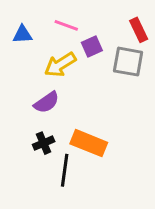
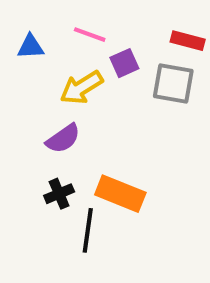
red rectangle: (139, 30) -> (188, 41), turned -50

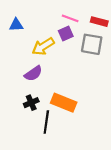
pink line: (90, 35) -> (70, 18), moved

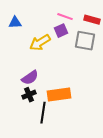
purple semicircle: (33, 73) -> (30, 78), moved
orange rectangle: (64, 103) -> (59, 95), turned -30

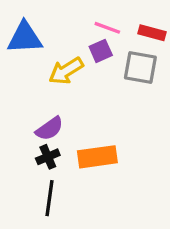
blue triangle: (15, 23) -> (25, 38), size x1.6
black line: (43, 113) -> (49, 198), moved

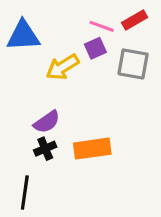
red rectangle: (152, 33) -> (135, 20), moved, turned -45
black line: (49, 198) -> (25, 192), moved

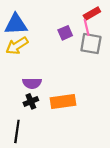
pink line: (102, 26) -> (87, 27), moved, turned 56
yellow arrow: (62, 67) -> (17, 46), moved
purple semicircle: (47, 122) -> (32, 83), turned 36

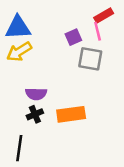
gray square: (91, 44) -> (90, 59), moved

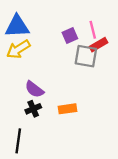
red rectangle: (104, 16) -> (99, 45), moved
purple semicircle: (36, 94) -> (34, 89), turned 36
orange rectangle: (71, 114) -> (68, 109), size x0.7

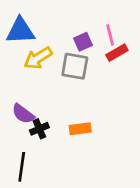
yellow arrow: (18, 49) -> (38, 58), moved
gray square: (86, 56) -> (75, 66), moved
purple semicircle: (34, 89) -> (23, 114), moved

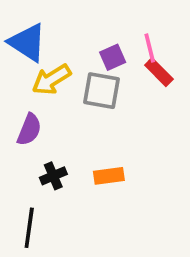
blue triangle: (20, 31) -> (27, 42), turned 36
red rectangle: (117, 53) -> (159, 72), turned 75
purple semicircle: (23, 114) -> (29, 130), moved, turned -105

